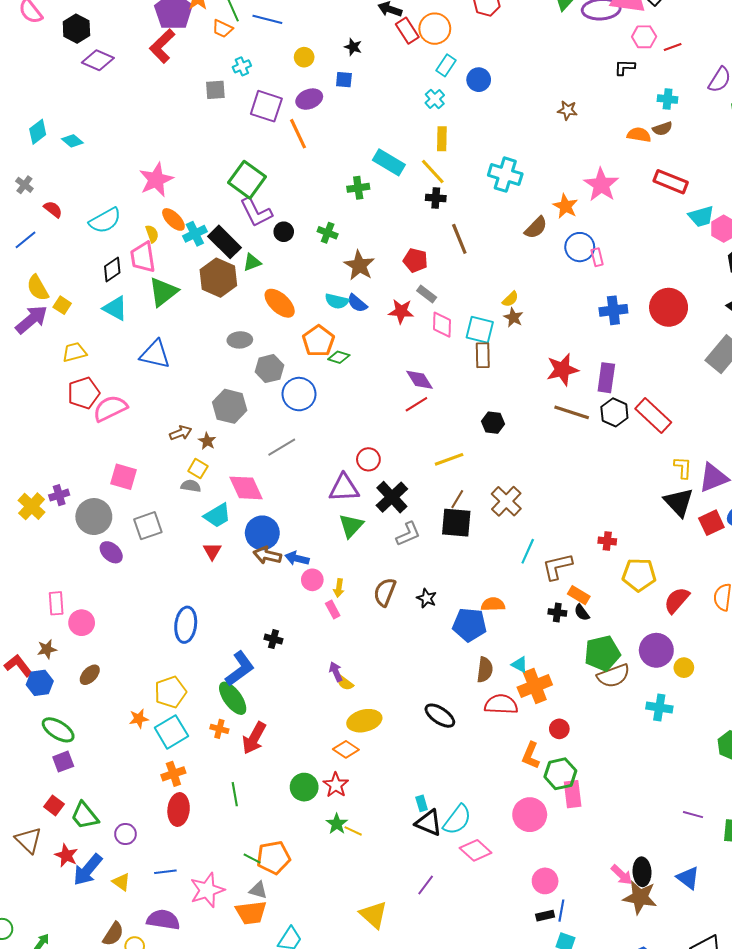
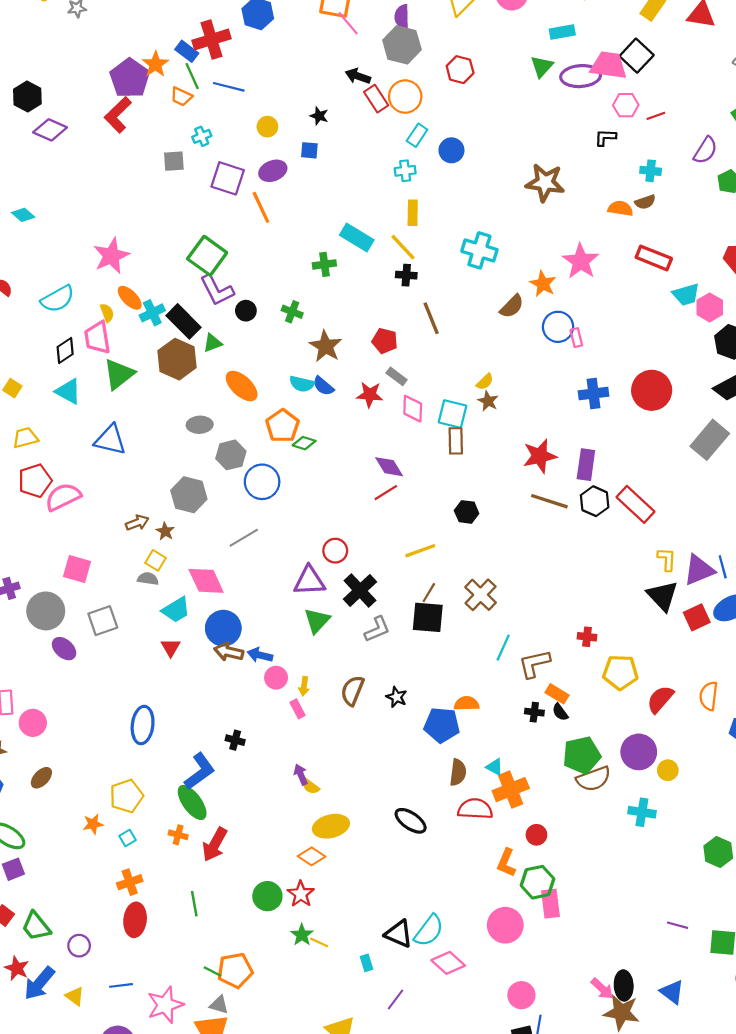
cyan cross: (435, 99) -> (405, 171), turned 36
brown star: (567, 110) -> (545, 183), size x1.8
cyan square: (171, 732) -> (128, 838), size x0.5
cyan rectangle: (422, 803) -> (366, 963), moved

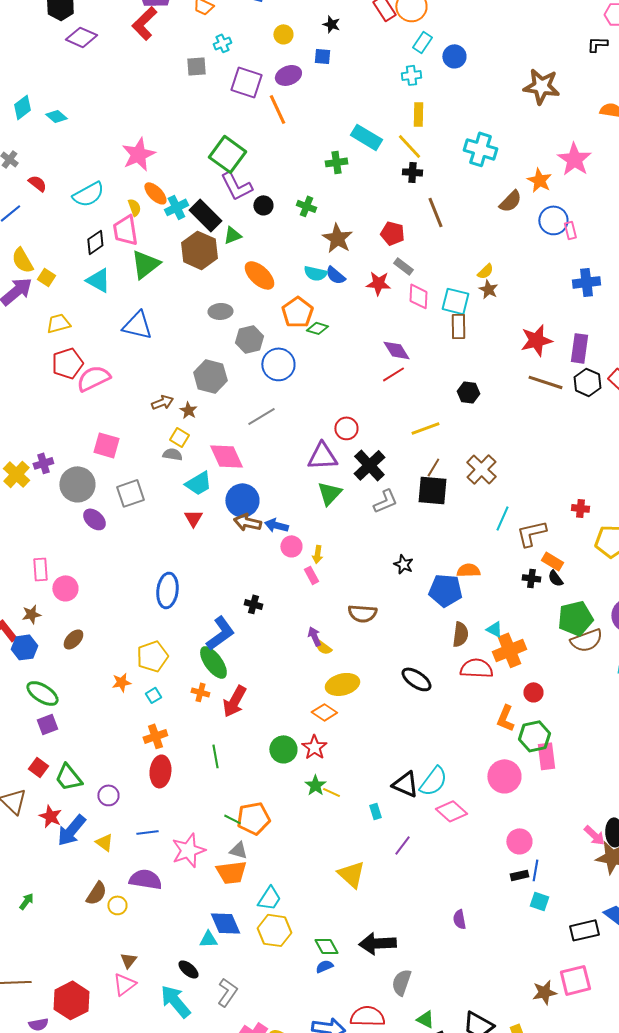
brown semicircle: (352, 691) -> (362, 613), moved, turned -108

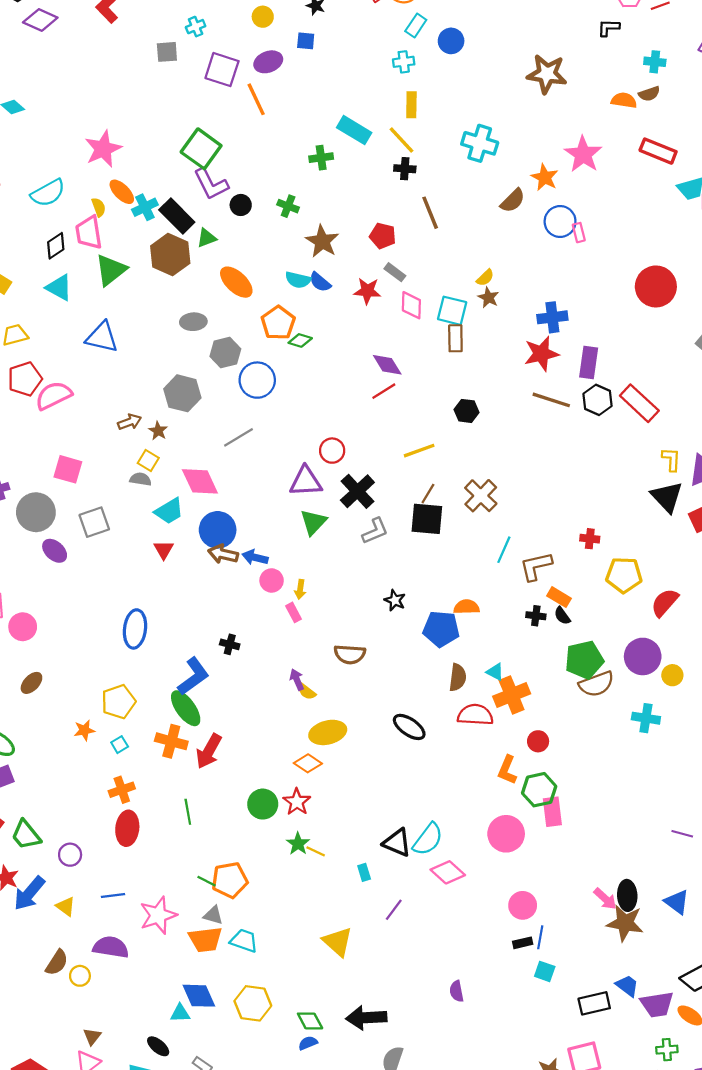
blue cross: (586, 282) -> (552, 317), moved
orange cross: (200, 692) -> (171, 741), size x1.6
cyan trapezoid: (269, 898) -> (244, 941), moved, turned -104

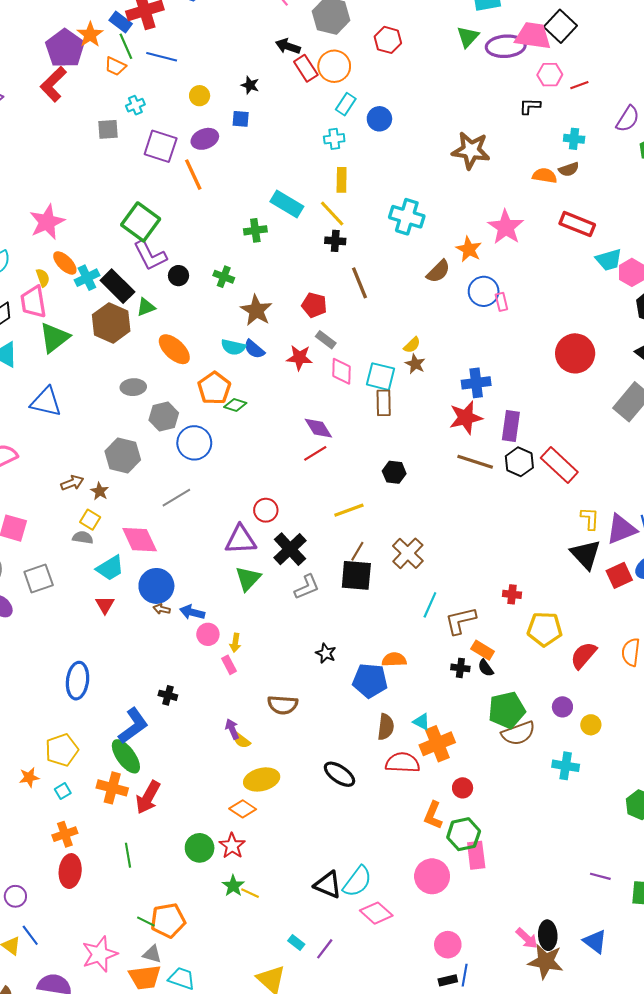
brown arrow: (223, 554) -> (162, 609), size x0.6
purple circle: (643, 656) -> (562, 707), size x0.6
cyan rectangle: (364, 872) -> (296, 943), moved, turned -35
blue line: (113, 895) -> (30, 935), moved, turned 60

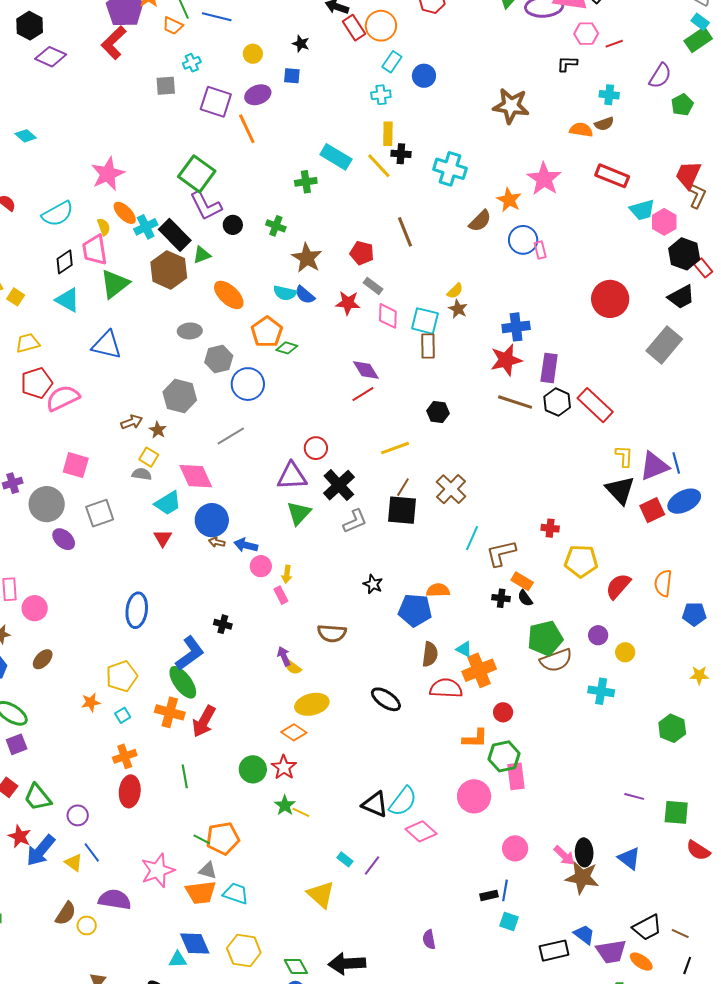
black cross: (335, 241) -> (401, 154), moved
orange L-shape: (433, 815) -> (475, 738), turned -112
pink circle: (448, 945) -> (515, 848), moved

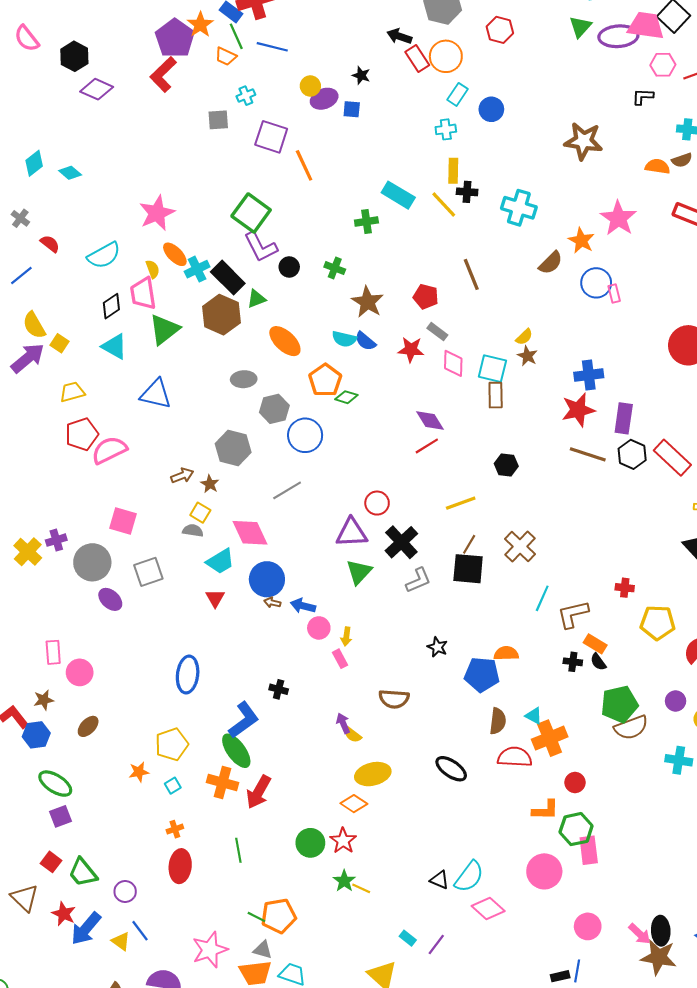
purple ellipse: (258, 95) -> (324, 99), moved
orange cross: (125, 756) -> (175, 829), size x0.7
black triangle: (375, 804) -> (439, 880), size x0.7

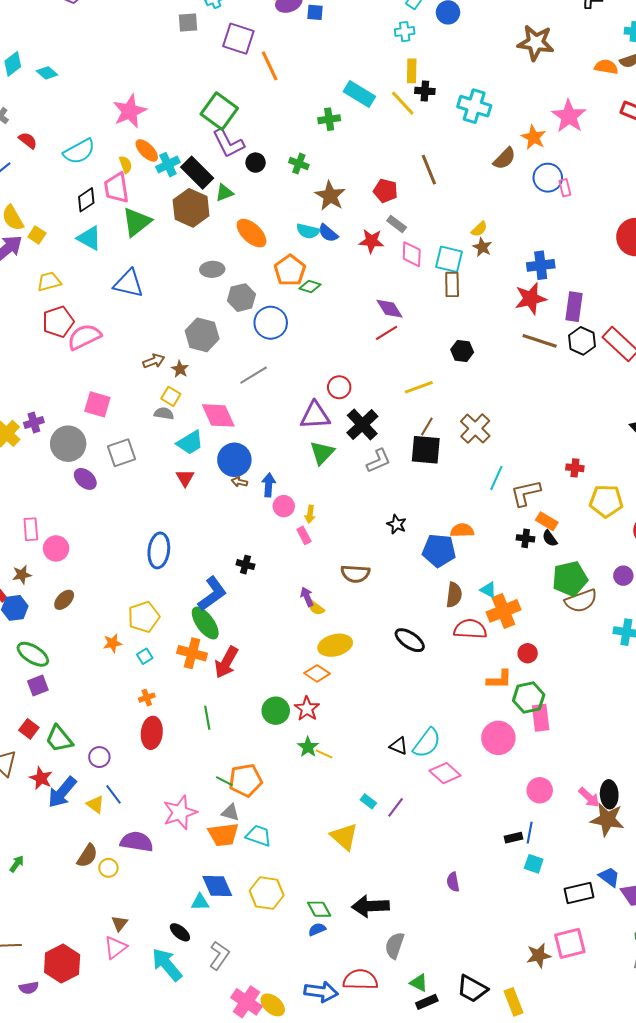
blue arrow: (303, 606) -> (269, 485), turned 80

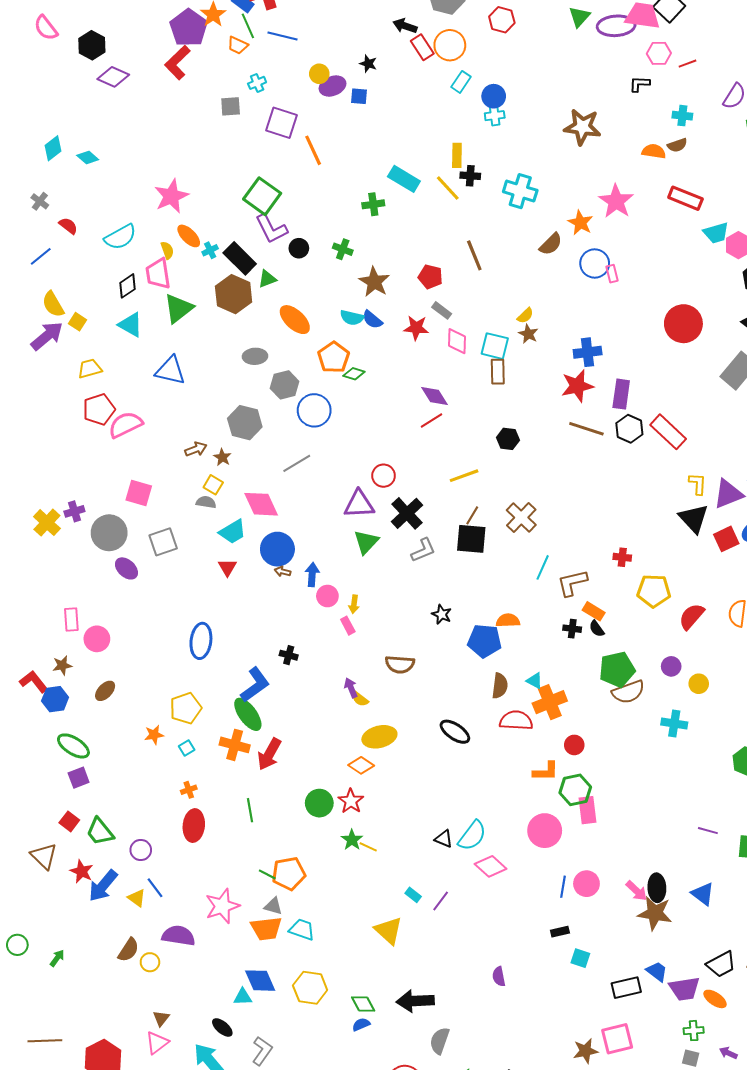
cyan cross: (405, 32) -> (495, 116), moved
cyan cross: (168, 165) -> (210, 250), size x0.7
blue line: (530, 833) -> (563, 887), moved

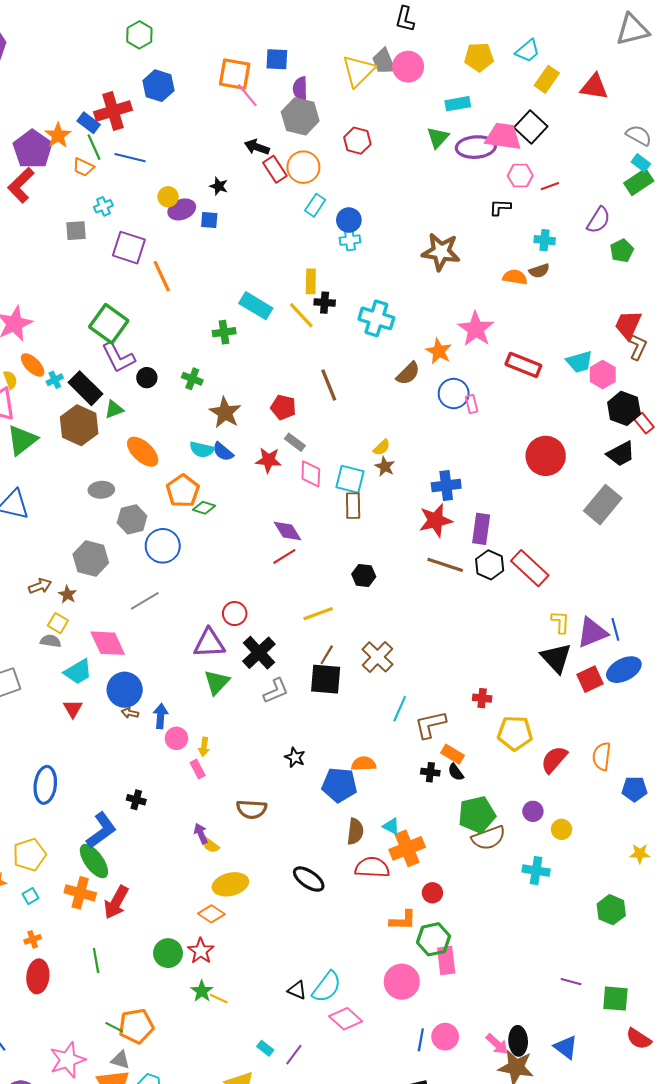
red rectangle: (685, 198) -> (523, 365), moved

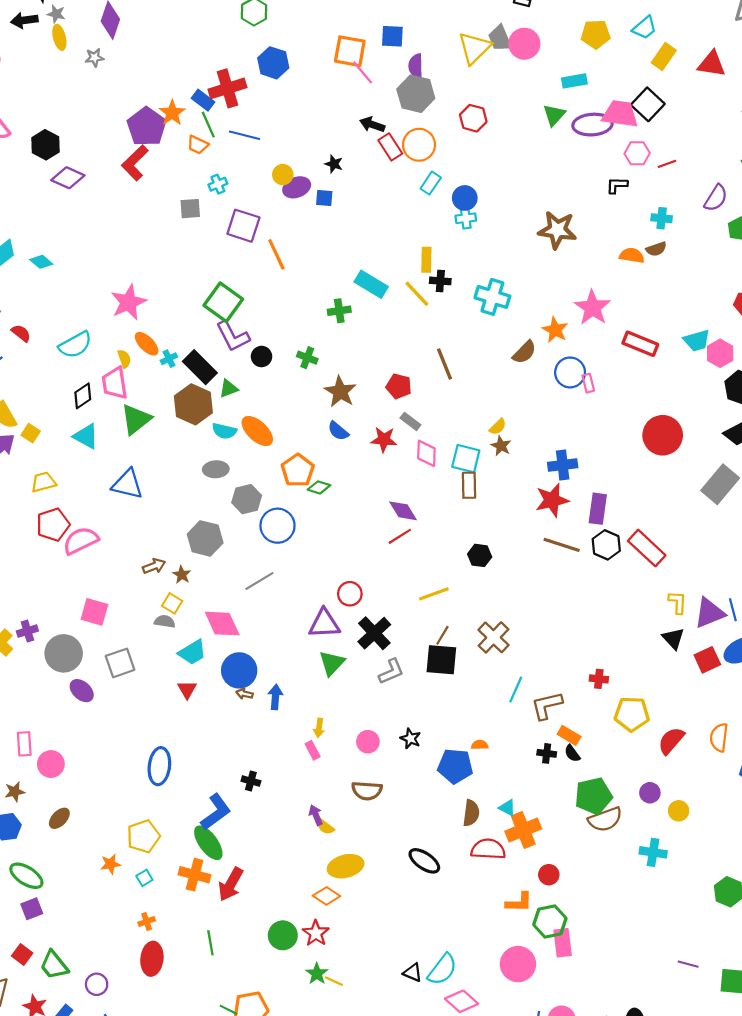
cyan semicircle: (202, 450) -> (224, 431), moved
black triangle: (556, 658) -> (673, 638), size x0.7
pink circle: (176, 738) -> (368, 742), moved
orange semicircle: (364, 764) -> (480, 745), size x0.7

